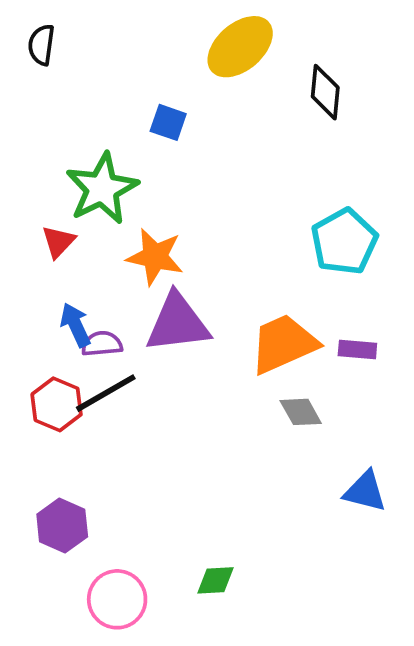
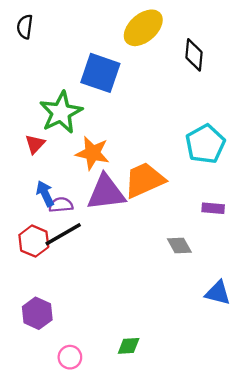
blue square: (168, 122) -> (100, 73), size x1.8
orange trapezoid: (284, 344) -> (144, 180), moved
pink circle: (117, 599) -> (70, 357), size x0.7

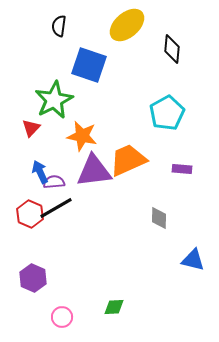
black semicircle: (25, 27) -> (59, 26), moved
cyan pentagon: (205, 144) -> (167, 113), moved
purple rectangle: (213, 208) -> (182, 169), moved
gray diamond: (179, 246) -> (159, 218), turned 30

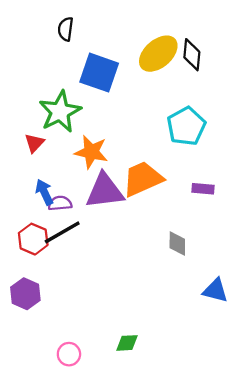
yellow ellipse: (127, 25) -> (158, 54), moved
purple hexagon: (33, 278) -> (25, 294), moved

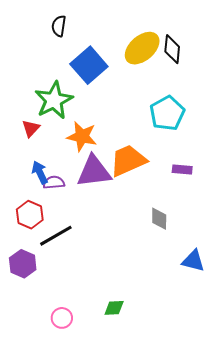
blue square: (99, 73) -> (89, 65), turned 30
black line: (62, 232) -> (56, 236), moved

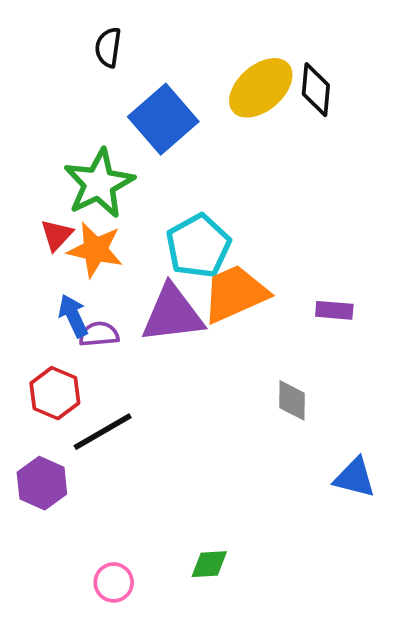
cyan pentagon: (167, 113) -> (198, 246), moved
orange star: (82, 136) -> (95, 250), moved

